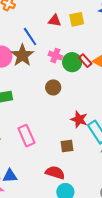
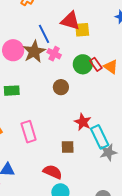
yellow square: (77, 19) -> (82, 30), moved
red triangle: (55, 20) -> (70, 21), size x1.5
pink cross: (55, 56) -> (54, 54), moved

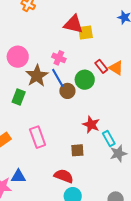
blue line: (44, 34) -> (58, 78), moved
brown star: (34, 52) -> (37, 76), moved
green circle: (83, 64) -> (85, 80), moved
green rectangle: (12, 91) -> (19, 97), turned -63
cyan rectangle: (100, 137) -> (109, 138), size x0.7

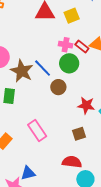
yellow square: (86, 33) -> (72, 16), moved
pink cross: (59, 58) -> (66, 45), moved
brown circle: (67, 91) -> (58, 87), moved

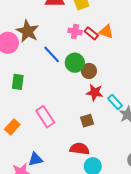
green circle: (69, 63) -> (75, 63), moved
brown star: (22, 71) -> (28, 31), moved
brown circle: (58, 87) -> (89, 71), moved

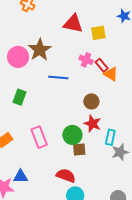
orange triangle: (106, 32) -> (111, 74), moved
blue line: (52, 54) -> (58, 77), turned -54
green circle: (75, 63) -> (72, 135), moved
cyan rectangle: (115, 102) -> (110, 137), turned 42

